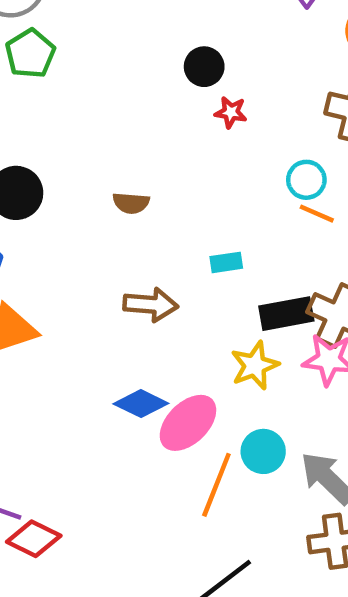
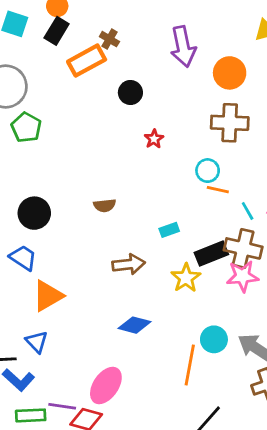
black circle: (204, 67) -> (130, 92), moved
red star: (231, 112) -> (154, 139), turned -30
yellow star: (255, 365) -> (186, 278), moved
pink ellipse: (188, 423) -> (106, 385), moved

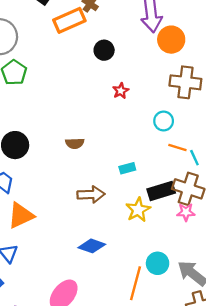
orange circle: (230, 73) -> (171, 40), moved
orange line: (218, 190) -> (177, 147), moved
pink star: (243, 276) -> (186, 212), size x0.7

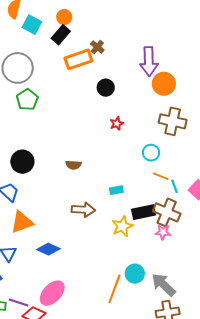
blue diamond: (92, 246) -> (48, 249), moved

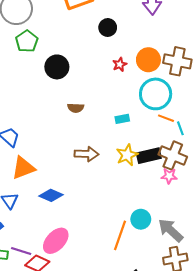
orange circle: (164, 84) -> (148, 60), moved
cyan circle: (151, 153) -> (156, 94), size x1.8
black circle: (22, 162) -> (57, 67), moved
cyan rectangle: (116, 190) -> (122, 119), moved
yellow star: (122, 226) -> (127, 155), moved

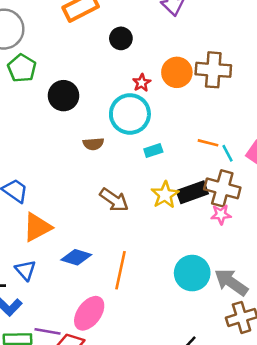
cyan circle: (156, 94) -> (130, 114), moved
brown arrow: (86, 154) -> (114, 200), turned 40
cyan circle: (141, 219) -> (192, 273), size x1.4
orange line: (120, 235) -> (121, 270), moved

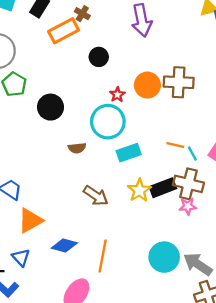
cyan rectangle: (153, 150) -> (129, 153), size x1.5

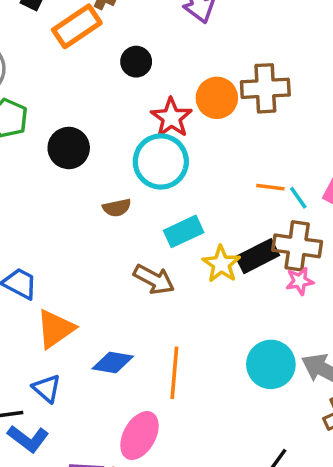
red star: (117, 95) -> (171, 118), size x1.6
cyan rectangle: (129, 153) -> (184, 231), moved

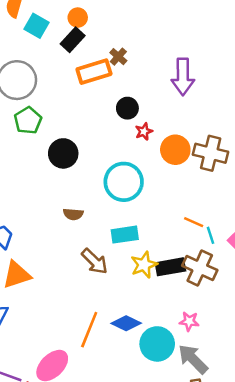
red star: (171, 118) -> (144, 131), moved, size x0.6
brown semicircle: (117, 208) -> (73, 214), moved
pink star: (300, 281) -> (189, 321), moved
blue diamond: (113, 363) -> (126, 323), moved

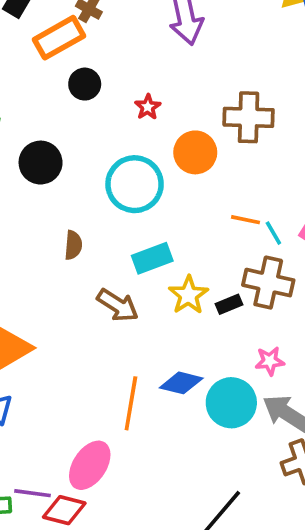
black circle: (127, 108) -> (85, 84), moved
orange circle: (175, 150) -> (195, 152), moved
brown semicircle: (73, 214) -> (73, 245), turned -78
black rectangle: (170, 267) -> (229, 304), moved, size x0.6

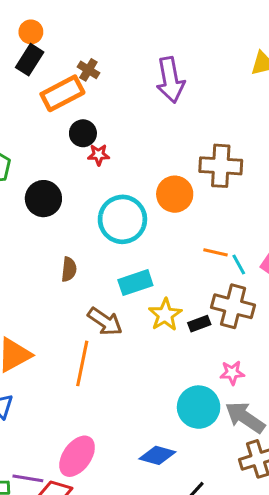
red star: (148, 107) -> (99, 155), moved, turned 30
blue diamond: (181, 383) -> (157, 455), moved
orange line: (131, 403) -> (82, 363), moved

